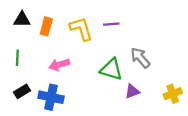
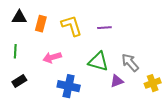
purple line: (111, 24) -> (104, 28), moved
gray arrow: (140, 58) -> (130, 63), moved
blue cross: (51, 97) -> (69, 86), moved

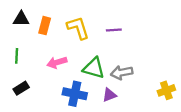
green triangle: (98, 62) -> (94, 68), moved
gray arrow: (130, 63) -> (122, 73), moved, turned -60
purple triangle: (117, 81) -> (109, 95), moved

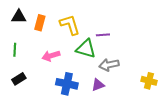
purple line: (114, 30) -> (103, 35), moved
green triangle: (94, 68) -> (86, 49), moved
yellow cross: (166, 90) -> (149, 81), turned 35

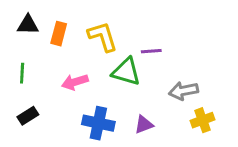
gray arrow: (109, 65) -> (183, 91), moved
yellow cross: (149, 81) -> (203, 120), moved, turned -35

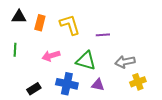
green triangle: (126, 72) -> (86, 61), moved
black rectangle: (28, 116) -> (34, 89), moved
purple triangle: (144, 125) -> (98, 85), turned 32

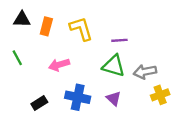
green line: (15, 50) -> (17, 58), turned -32
green triangle: (86, 61) -> (114, 66), moved
purple triangle: (98, 85) -> (114, 98), turned 32

